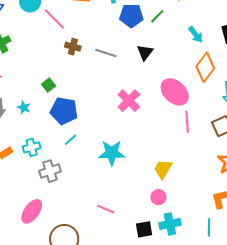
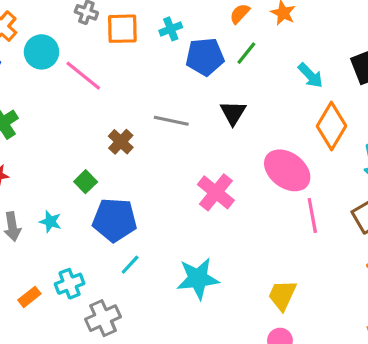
brown cross: (73, 47) -> (121, 142), moved, turned 35

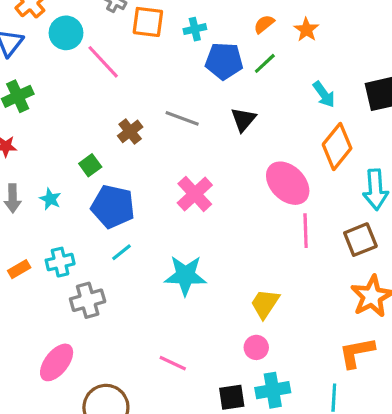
pink cross: (216, 192) -> (195, 194), moved

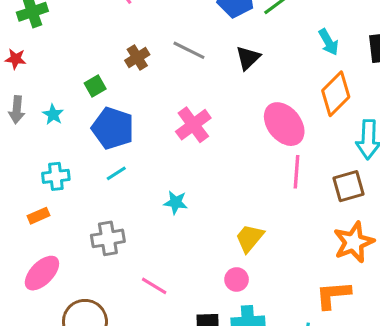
orange rectangle: (19, 269) -> (39, 216), moved
cyan star: (185, 275) -> (176, 202), size x0.6
gray cross: (88, 300) -> (108, 238), moved

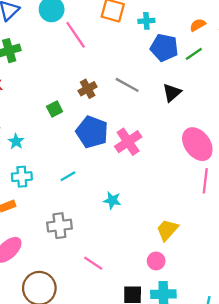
cyan star: (53, 114) -> (16, 141), moved
blue pentagon: (113, 128) -> (92, 132), moved

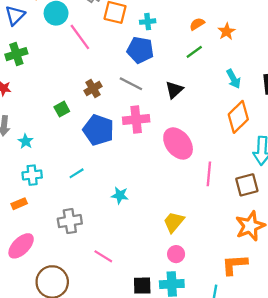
blue pentagon: (164, 48) -> (140, 50), moved
pink cross: (128, 142) -> (136, 119), moved, turned 30
pink ellipse: (197, 144) -> (178, 143), moved
pink circle: (156, 261) -> (176, 254), moved

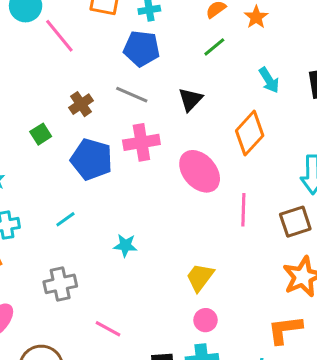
orange diamond: (238, 117) -> (250, 133), moved

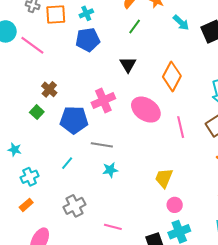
cyan arrow: (269, 80) -> (181, 23), moved
gray line: (132, 95) -> (102, 145), moved
brown cross: (81, 104) -> (49, 89), moved

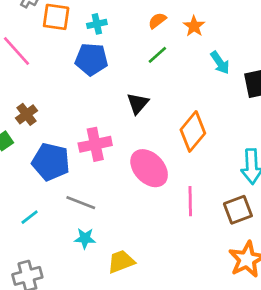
yellow trapezoid: (164, 178) -> (121, 262), moved, turned 35

